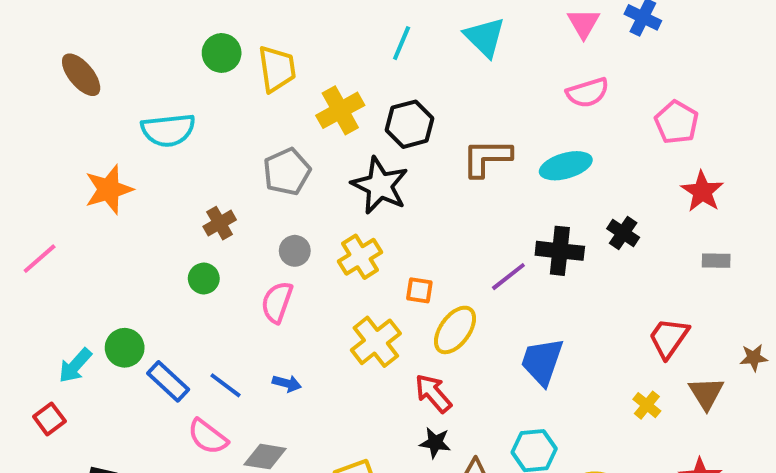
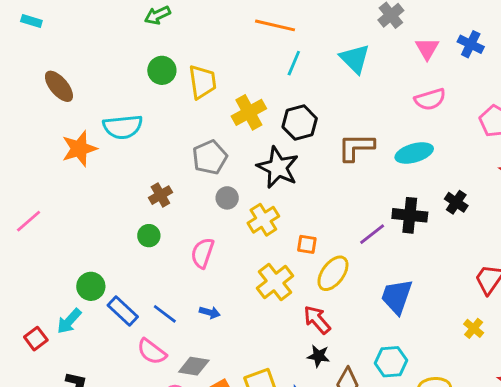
orange star: (109, 189) -> (79, 149), moved
gray circle: (295, 251) -> (227, 198), moved
cyan arrow: (75, 366) -> (69, 321), moved

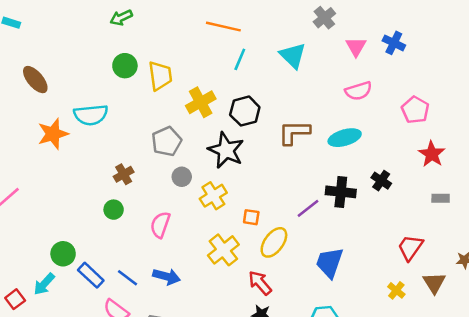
blue arrow: (210, 312) -> (167, 276), size x1.5

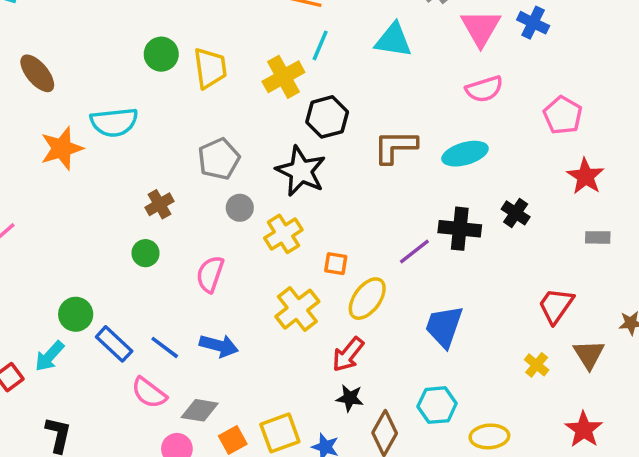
pink triangle: (356, 47) -> (481, 28), size x1.4
cyan triangle: (293, 56) -> (393, 40), turned -36
yellow cross: (201, 102) -> (283, 77), moved
red arrow: (260, 283) -> (348, 354), turned -100

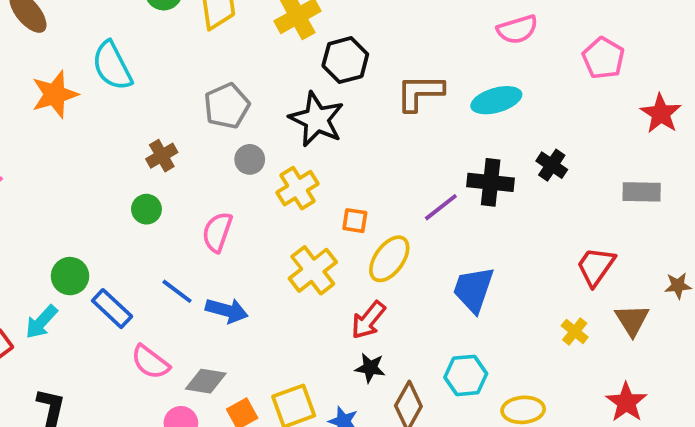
cyan semicircle: (114, 122) -> (112, 66), turned 69
red star: (585, 176) -> (661, 114), moved
gray rectangle: (598, 237) -> (642, 192), size x1.4
blue line: (165, 347) -> (177, 291), moved

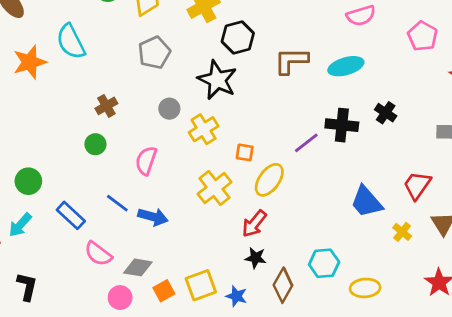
gray pentagon: (227, 106) -> (154, 53), moved
green circle: (70, 276) -> (28, 181), moved
blue trapezoid: (473, 289) -> (366, 202), moved, turned -60

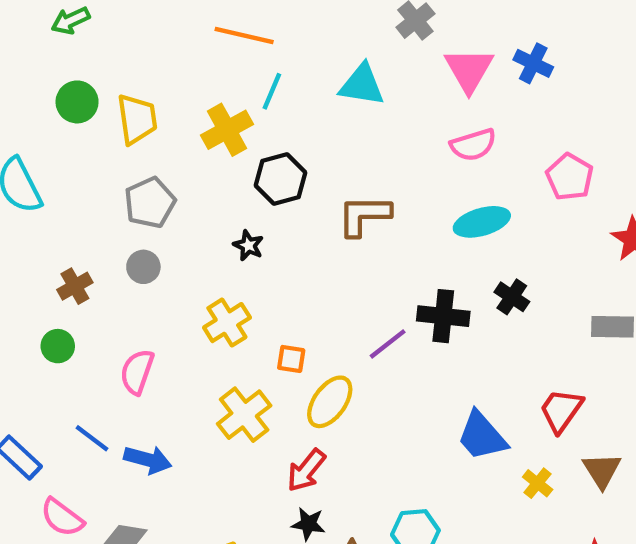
cyan ellipse: (346, 66) -> (482, 222), moved
black star: (217, 80) -> (248, 245), size x0.5
gray circle: (169, 109) -> (143, 267), moved

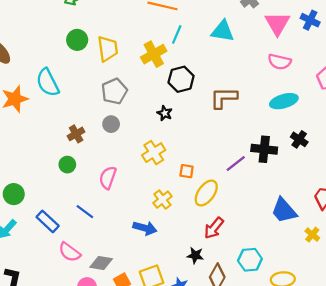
pink semicircle: (473, 145) -> (280, 62), turned 30
yellow cross: (244, 415) -> (162, 200), size x0.7
blue arrow: (148, 460) -> (145, 228), moved
red arrow: (306, 470) -> (214, 228), moved

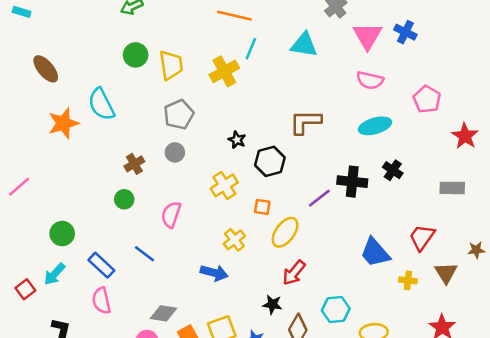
black hexagon: (181, 79) -> (270, 161), moved
yellow cross: (312, 235) -> (408, 280), turned -32
pink semicircle: (69, 252) -> (101, 301), moved, turned 40

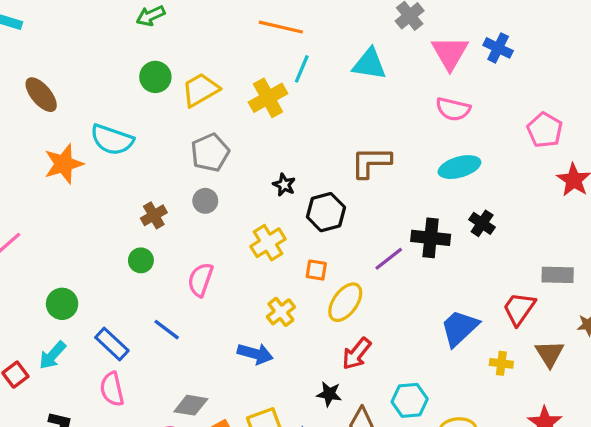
yellow trapezoid: (171, 65) -> (200, 90), turned -112
pink pentagon: (427, 99) -> (545, 130), moved
cyan semicircle: (101, 104) -> (112, 140), turned -44
gray rectangle: (452, 188) -> (558, 275), moved
blue trapezoid: (375, 253) -> (459, 328), turned 88

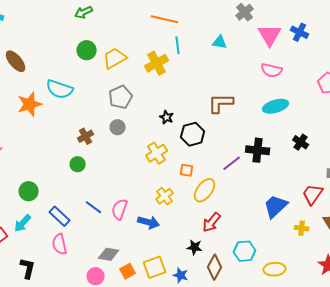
cyan triangle: (369, 64) -> (220, 42), size x0.7
cyan line: (302, 69) -> (178, 45), turned -30
black cross: (482, 223) -> (301, 142), moved
pink semicircle: (200, 280) -> (120, 209), moved

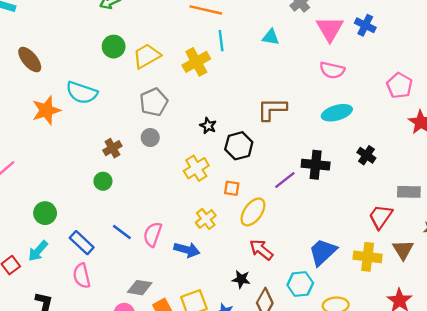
blue trapezoid: (276, 206) -> (323, 252), moved
red arrow: (212, 222) -> (261, 250), turned 90
yellow cross: (302, 228) -> (368, 257), size x1.6

